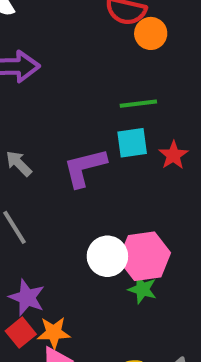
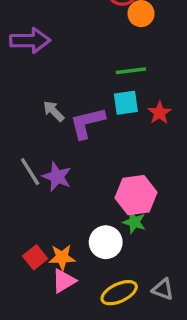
gray arrow: (19, 163) -> (54, 111), moved
white circle: (107, 256) -> (106, 242), moved
purple star: (27, 298) -> (57, 177), moved

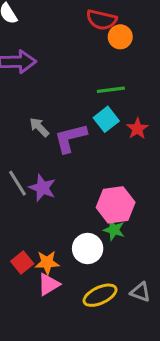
cyan square: (126, 103) -> (106, 119), turned -30

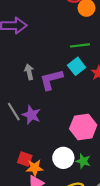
gray arrow: (39, 127) -> (29, 72), turned 32
green star: (114, 230) -> (83, 161), moved
red square: (22, 263) -> (25, 159), moved, turned -32

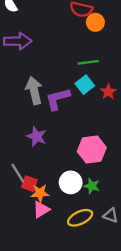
gray arrow: (29, 72) -> (34, 91), size x1.6
gray line: (14, 112) -> (18, 173), moved

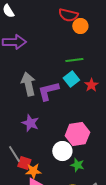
white circle: (71, 182) -> (62, 151), moved

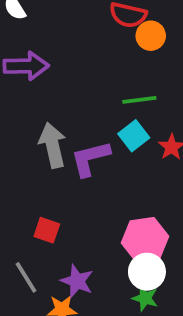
purple star: (30, 123) -> (77, 281), moved
white circle: (62, 151) -> (147, 272), moved
red square: (24, 163) -> (47, 230), moved

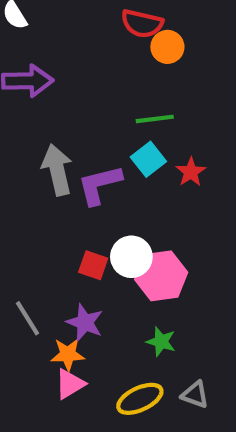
red square: (47, 230) -> (93, 265), moved
white circle: (147, 272) -> (131, 257), moved

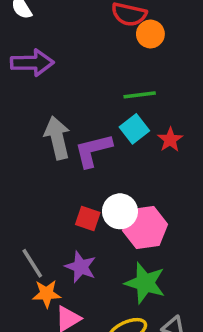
green star: (161, 342) -> (145, 283), size x1.6
orange star: (68, 354) -> (47, 294), moved

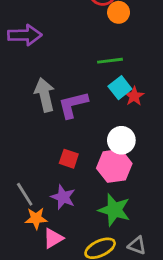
cyan square: (134, 129) -> (120, 88), moved
white circle: (120, 211) -> (121, 140), moved

